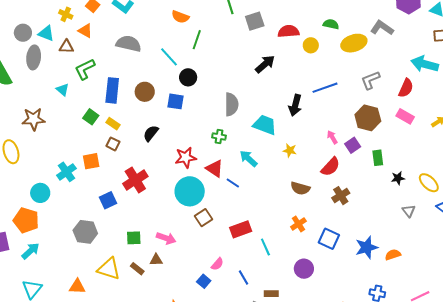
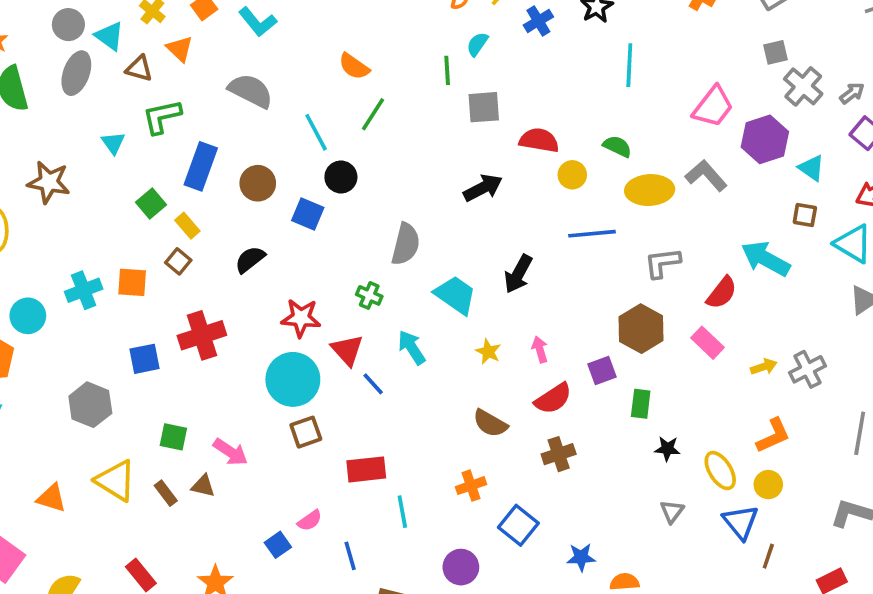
blue line: (325, 88) -> (592, 234), moved
pink arrow: (332, 137) -> (540, 349), moved
blue star: (367, 247) -> (581, 557), size x0.7

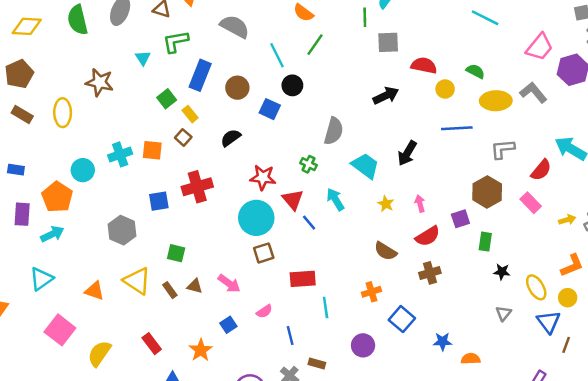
cyan line: (629, 65) -> (485, 18), turned -68
pink arrow: (230, 452) -> (229, 284), moved
blue square: (278, 545) -> (228, 325), moved

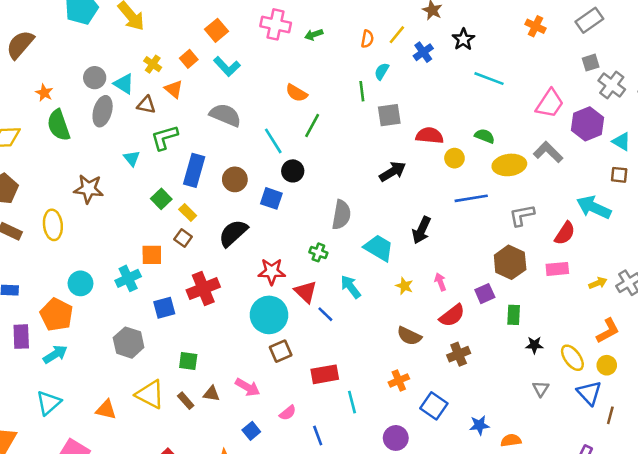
black semicircle: (231, 138) -> (233, 233), size x1.4
cyan cross: (120, 154) -> (128, 278), moved
pink rectangle: (531, 203) -> (557, 269), turned -45

